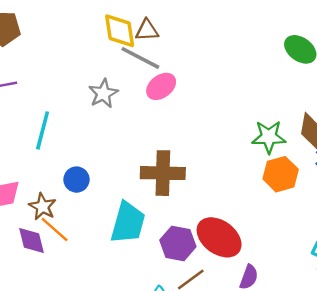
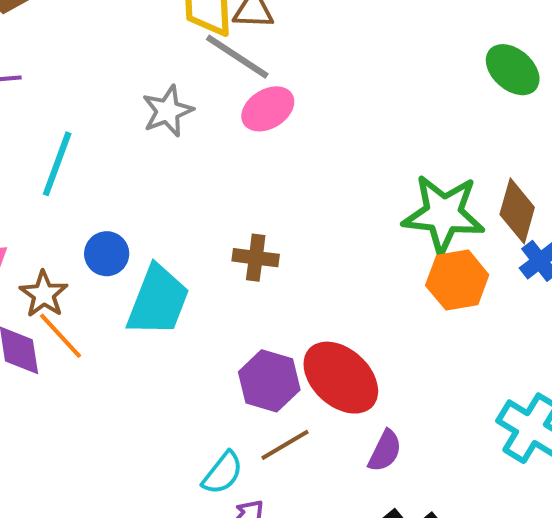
green star: (269, 137) -> (443, 214), size x1.4
brown cross: (163, 173) -> (256, 258), size x0.6
cyan trapezoid: (128, 223) -> (158, 301), moved

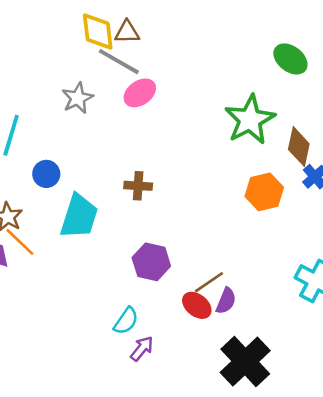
green star: (443, 214) -> (250, 120), moved, turned -30
blue circle: (107, 254) -> (46, 174), moved
red ellipse: (341, 378) -> (197, 305), moved, size x0.6
brown line: (285, 445) -> (209, 282), moved

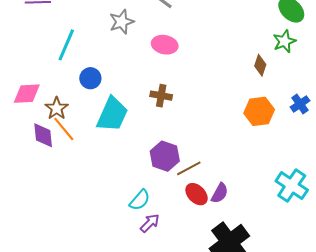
pink ellipse: (140, 93) -> (165, 45), moved, turned 40
green star: (250, 120) -> (284, 41), moved, size x0.6
brown diamond: (299, 147) -> (260, 65), moved, size x0.7
brown line: (209, 282) -> (189, 168), moved

